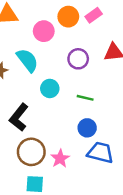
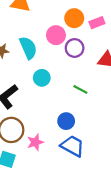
pink circle: (44, 31) -> (56, 35), moved
purple circle: (78, 59) -> (75, 48), moved
green line: (85, 98) -> (80, 89), moved

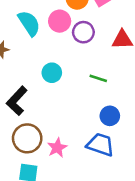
cyan semicircle: (28, 48) -> (29, 23), moved
blue circle: (66, 121) -> (110, 116), moved

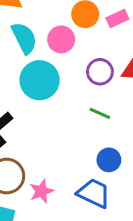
purple circle: (83, 32) -> (100, 72), moved
cyan circle: (52, 73) -> (40, 80), moved, size x1.6

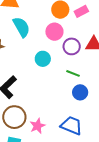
pink circle: (61, 39) -> (54, 32), moved
cyan circle: (40, 80) -> (43, 59), moved, size x0.6
blue circle: (109, 160) -> (80, 92), moved

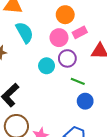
pink rectangle: (81, 11) -> (80, 32), moved
purple circle: (72, 46) -> (67, 58), moved

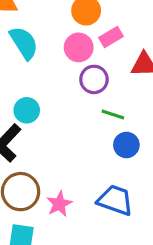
cyan circle: (47, 66) -> (27, 110), moved

